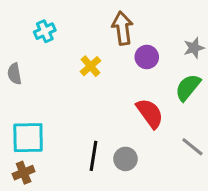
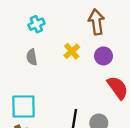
purple circle: (147, 57) -> (103, 56), moved
gray semicircle: (14, 74) -> (32, 57), moved

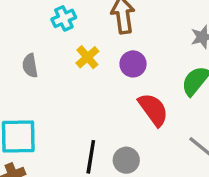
cyan cross: (36, 24) -> (64, 18), moved

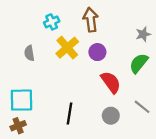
yellow cross: (87, 57) -> (67, 48), size x1.5
gray circle: (126, 160) -> (111, 116), moved

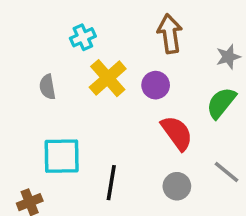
brown arrow: (91, 20) -> (170, 34), moved
cyan square: (22, 100) -> (62, 156), moved

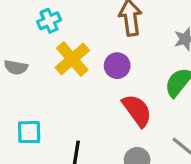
gray semicircle: (47, 87) -> (16, 67), turned -70
cyan square: (62, 156) -> (29, 132), size x0.7

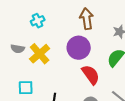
yellow cross: (72, 59) -> (40, 54), moved
purple circle: (117, 66) -> (79, 48), size x1.5

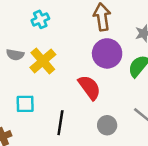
purple circle: (79, 48) -> (107, 53), moved
red semicircle: (91, 75) -> (89, 87), moved

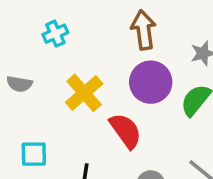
yellow cross: (43, 61) -> (84, 93), moved

